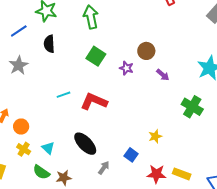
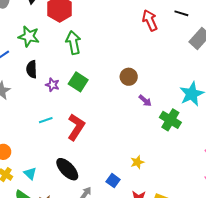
purple star: (126, 68) -> (52, 85), moved
red L-shape: (94, 101) -> (76, 127), turned 100
green cross: (192, 107) -> (170, 120), moved

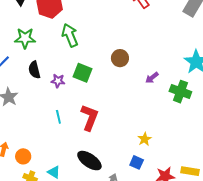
brown circle: (129, 77) -> (120, 58), moved
purple arrow: (145, 101) -> (152, 78), turned 112
cyan line: (46, 120) -> (58, 117), turned -72
yellow star: (137, 162) -> (145, 139), moved

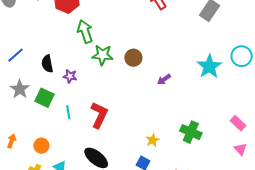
green star: (25, 38) -> (103, 55), moved
green square: (83, 73) -> (45, 98), moved
green cross: (180, 92) -> (191, 132), moved
orange circle: (23, 156) -> (41, 146), moved

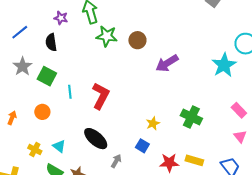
cyan star: (209, 66) -> (224, 65), moved
purple star: (70, 76) -> (61, 18), moved
purple arrow: (164, 79) -> (167, 63), size x1.6
orange circle: (41, 146) -> (42, 112), moved

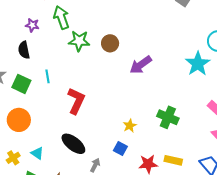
cyan line: (70, 92) -> (47, 76), moved
orange circle: (42, 112) -> (19, 120), size x1.5
yellow cross: (35, 149) -> (13, 158), turned 32

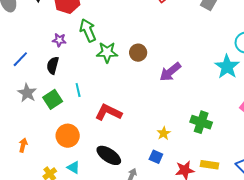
black semicircle: (24, 50) -> (53, 65), turned 30
green square: (21, 84) -> (53, 99), turned 36
red L-shape: (76, 101) -> (108, 112), turned -84
orange circle: (19, 120) -> (68, 136), moved

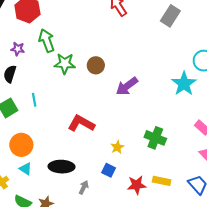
red L-shape: (108, 112) -> (81, 123), moved
black ellipse: (109, 155) -> (61, 167), turned -35
cyan triangle: (73, 167) -> (26, 169), moved

